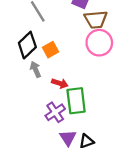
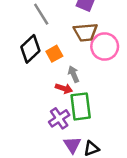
brown trapezoid: (96, 20) -> (85, 32), moved
gray arrow: (35, 69) -> (74, 74), moved

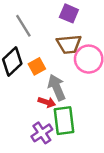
gray arrow: (74, 74) -> (57, 87), size x1.5

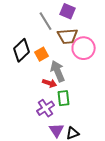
gray line: (23, 26) -> (46, 21), moved
green rectangle: (64, 121) -> (64, 98), size x0.7

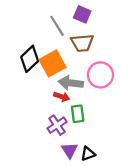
pink circle: (84, 48) -> (100, 75), moved
orange square: (42, 54) -> (53, 63), size x1.6
gray arrow: (58, 71) -> (71, 83), turned -60

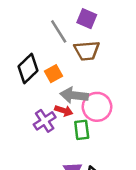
orange square: (53, 63) -> (54, 74), size x0.6
pink circle: (100, 75) -> (97, 107), moved
purple cross: (57, 125) -> (45, 121), moved

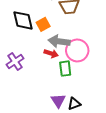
black diamond: (28, 68) -> (23, 20), turned -60
purple cross: (45, 121) -> (15, 62), moved

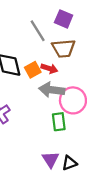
red arrow: (51, 53) -> (49, 69), moved

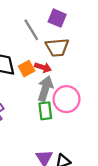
gray arrow: (52, 90) -> (45, 89), turned 100
green rectangle: (59, 122) -> (45, 111), moved

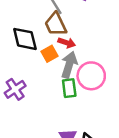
brown trapezoid: (57, 47) -> (56, 24), moved, turned 70
orange square: (27, 69) -> (49, 54), moved

